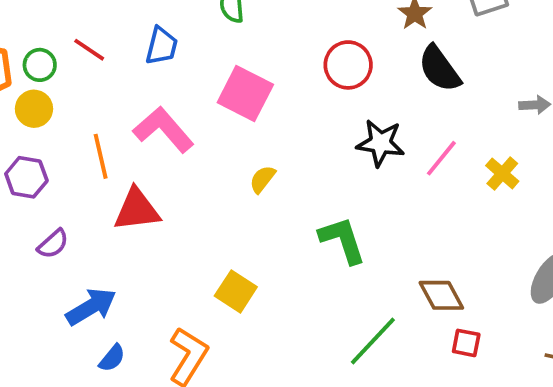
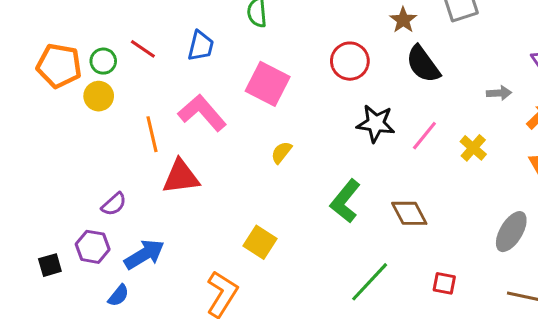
purple hexagon: (26, 177) -> (93, 247), moved
green L-shape: (342, 240) -> (345, 201), turned -123
brown diamond: (441, 295) -> (409, 213), moved
blue semicircle: (112, 358) -> (118, 296), moved

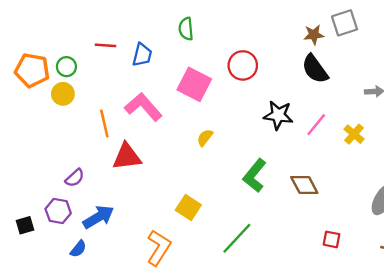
brown star: (403, 20) -> (314, 35), moved, turned 30
red line: (143, 49) -> (105, 45), moved, turned -30
red circle: (350, 61) -> (243, 65), moved
green line: (370, 282) -> (237, 238), moved

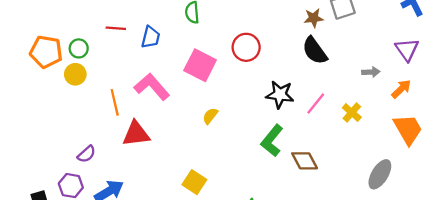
green L-shape: (255, 176) -> (272, 141), moved

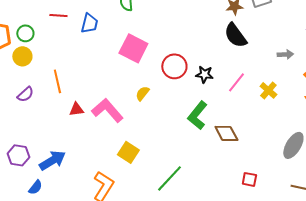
red circle: (246, 47) -> (174, 66), moved
pink L-shape: (152, 87) -> (107, 110), moved
black star: (280, 95) -> (204, 74), size x0.7
red triangle: (136, 134) -> (76, 109), size x0.6
purple semicircle: (87, 154) -> (25, 94), moved

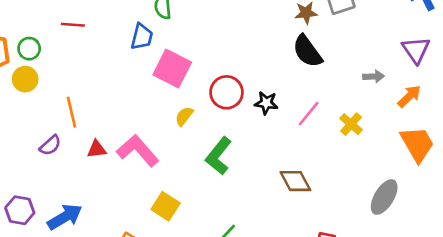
blue trapezoid: (89, 23) -> (142, 37), moved
yellow semicircle: (142, 93) -> (184, 116), moved
purple semicircle: (25, 94) -> (50, 145), moved
green L-shape: (197, 115) -> (219, 156), moved

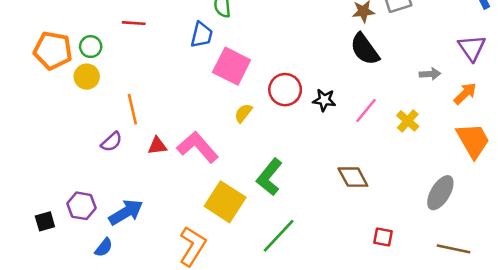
green L-shape: (219, 156) -> (269, 177), moved
yellow square: (166, 206) -> (225, 202), size x1.4

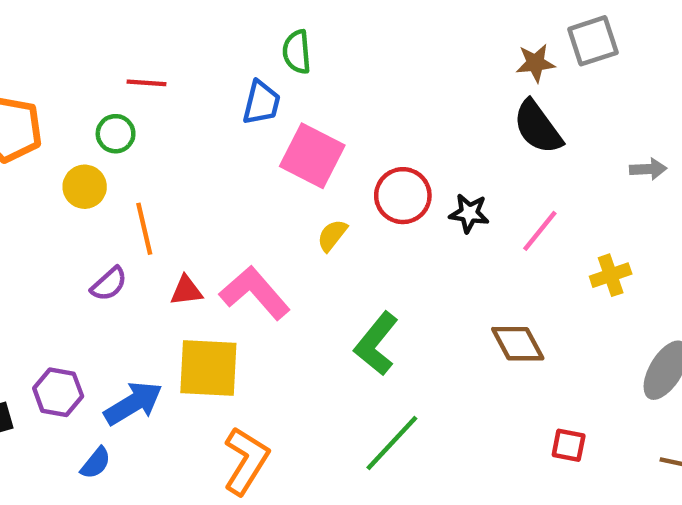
green circle: (91, 47) -> (116, 134), moved
yellow circle: (87, 77) -> (85, 187), moved
yellow cross: (408, 121) -> (611, 275), moved, turned 30
yellow square: (225, 202) -> (208, 368), moved, turned -30

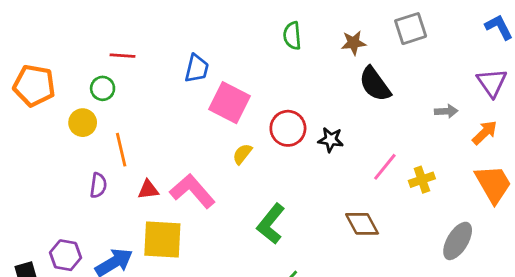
green semicircle: (297, 52) -> (292, 36), moved
brown star: (535, 63) -> (354, 43), moved
pink line: (540, 231) -> (385, 167), moved
purple semicircle: (109, 284) -> (98, 185), turned -40

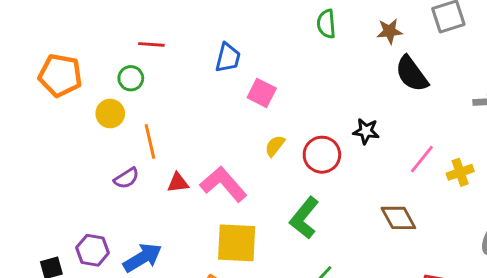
pink square: (229, 103) -> (262, 93), size x0.7
red circle: (288, 128) -> (322, 155), moved
purple semicircle: (98, 185) -> (126, 178), turned 50
yellow square: (162, 240) -> (237, 243), moved

